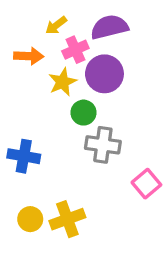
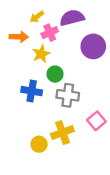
purple circle: (104, 74) -> (93, 46), moved
blue cross: (24, 156) -> (32, 91), moved
yellow circle: (30, 219) -> (39, 144), moved
yellow cross: (67, 219) -> (62, 133), moved

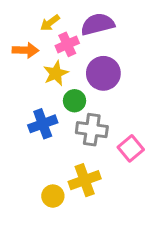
purple circle: (93, 46) -> (103, 73), moved
blue cross: (32, 91) -> (43, 124), turned -30
pink square: (96, 121) -> (131, 148), moved

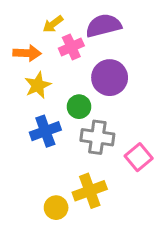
yellow star: (56, 73) -> (38, 85), moved

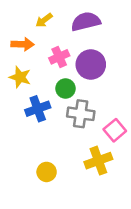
pink cross: (71, 47) -> (59, 57), moved
yellow star: (38, 85) -> (20, 77), moved, turned -30
yellow cross: (90, 191) -> (98, 161), moved

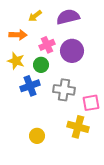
green circle: (66, 89) -> (41, 65), moved
pink square: (115, 130) -> (91, 103), turned 30
yellow cross: (98, 161) -> (78, 127), turned 35

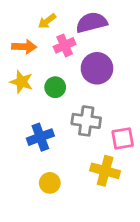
pink cross: (47, 45) -> (65, 45), moved
blue cross: (30, 86) -> (40, 137), moved

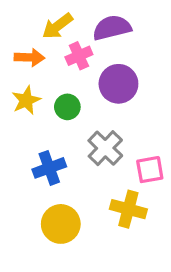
yellow arrow: (47, 21) -> (57, 26), size x1.4
yellow star: (21, 82) -> (26, 100), turned 30
gray cross: (86, 121) -> (105, 148), turned 36
yellow circle: (50, 183) -> (61, 224), size x1.5

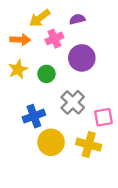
purple semicircle: (112, 28) -> (77, 19), size x0.6
yellow circle: (61, 224) -> (51, 142), moved

